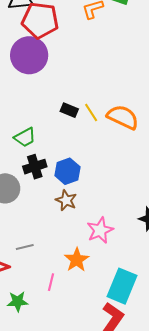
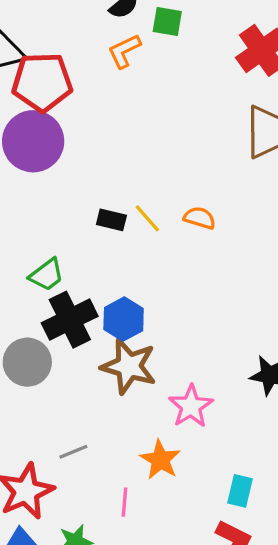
orange semicircle: (123, 117) -> (200, 218), size x0.6
black cross: (35, 167) -> (70, 320), size x1.4
brown star: (66, 200) -> (129, 366), size x1.6
cyan rectangle: (122, 286) -> (240, 491), size x0.6

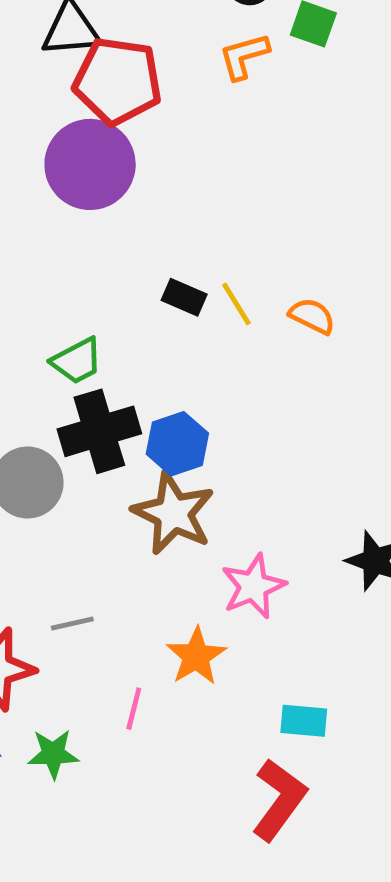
cyan rectangle: (240, 491) -> (304, 721), turned 72

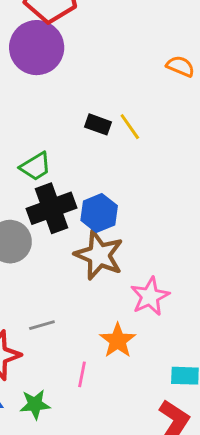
orange semicircle: (312, 316) -> (180, 66), moved

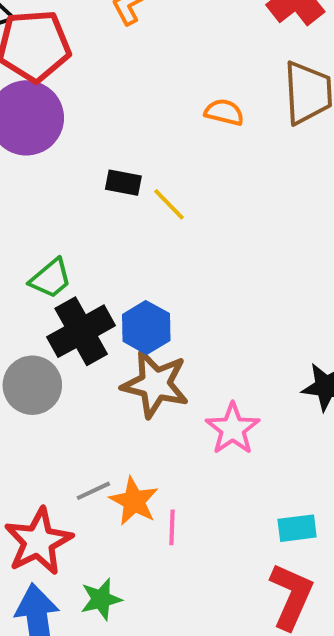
black rectangle: (98, 124) -> (123, 183), moved
orange star: (118, 341) -> (134, 501), moved
pink line: (82, 374) -> (172, 527), moved

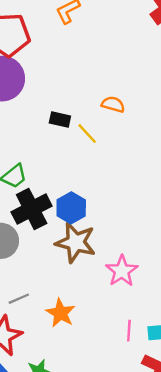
orange semicircle: (224, 112) -> (113, 104), moved
gray line: (93, 491) -> (19, 299), moved
pink line: (172, 527) -> (129, 331), moved

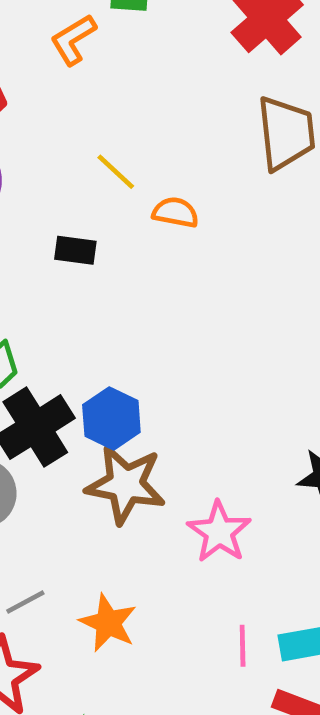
yellow line: (87, 134) -> (116, 172), moved

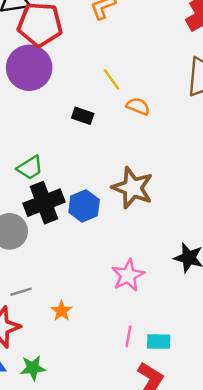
brown star: (126, 484) -> (133, 188), moved
orange star: (108, 623) -> (61, 311), size x0.7

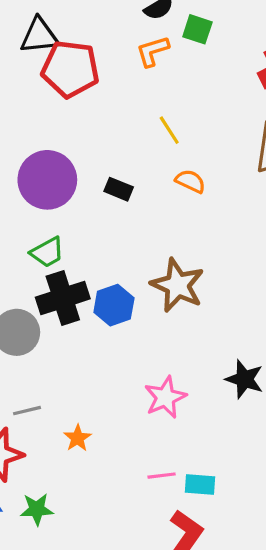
purple circle: (29, 68) -> (47, 180), moved
yellow line: (111, 79) -> (169, 130), moved
pink line: (128, 336) -> (162, 476), turned 70

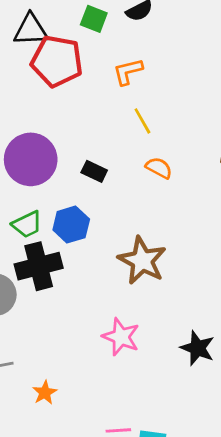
green square: (197, 29) -> (94, 19), moved
orange L-shape: (153, 51) -> (128, 71), moved
blue hexagon: (114, 305) -> (71, 225), moved
pink star: (165, 397) -> (121, 337), moved, turned -30

